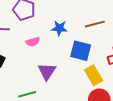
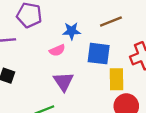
pink semicircle: (33, 42) -> (57, 50), moved
yellow rectangle: (94, 75) -> (117, 79), turned 36

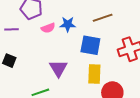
pink semicircle: (57, 50) -> (48, 28), moved
yellow rectangle: (117, 79) -> (94, 74), moved

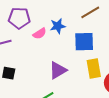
purple triangle: (58, 68) -> (58, 70), turned 42

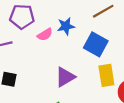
blue square: (84, 42) -> (96, 44), turned 30

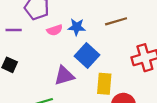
blue square: (96, 44) -> (87, 56), moved

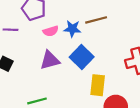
brown line: (116, 21) -> (96, 20), moved
purple triangle: (64, 76) -> (50, 60), moved

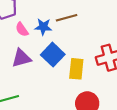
pink semicircle: (51, 31) -> (22, 29), turned 72
yellow rectangle: (98, 85) -> (76, 69), moved

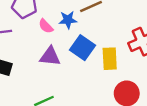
purple triangle: (21, 58) -> (50, 56), turned 30

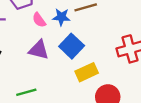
yellow rectangle: (110, 59) -> (87, 72), moved, turned 60

